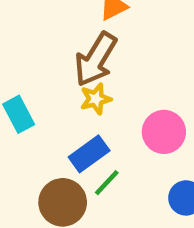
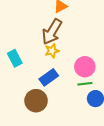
green line: (107, 183) -> (85, 84), moved, turned 40

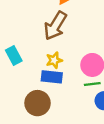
yellow star: (52, 51) -> (54, 60), moved
blue rectangle: (49, 77) -> (52, 77), turned 42

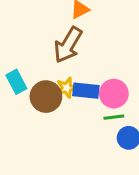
blue rectangle: (52, 77) -> (86, 91), moved
brown circle: (37, 103) -> (46, 97), moved

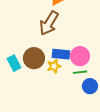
cyan rectangle: (16, 82) -> (14, 63), moved
yellow star: (67, 88) -> (54, 66), moved

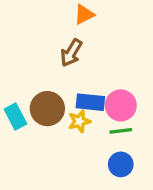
brown arrow: (49, 23) -> (71, 53), size x0.7
blue circle: (90, 86) -> (121, 164), moved

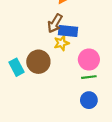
blue rectangle: (90, 102) -> (68, 31), moved
yellow star: (79, 121) -> (61, 43), moved

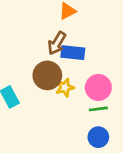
yellow star: (61, 43) -> (65, 87), moved
brown circle: (38, 62) -> (47, 75), moved

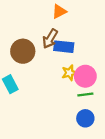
brown circle: (47, 75) -> (23, 51), moved
yellow star: (65, 87) -> (69, 73), moved

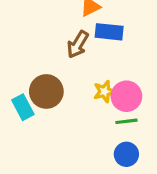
blue rectangle: (64, 47) -> (109, 32), moved
brown circle: (23, 51) -> (46, 91), moved

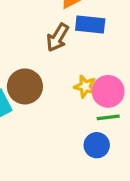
yellow star: (104, 91) -> (85, 86), turned 30
blue circle: (126, 154) -> (97, 145), moved

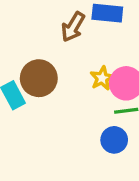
yellow star: (85, 86) -> (102, 78), turned 30

